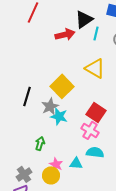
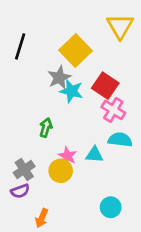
yellow triangle: (95, 68) -> (120, 26), turned 30
black line: (27, 96) -> (20, 46), moved
red square: (96, 112) -> (105, 86), moved

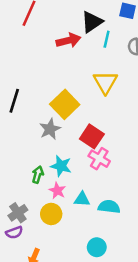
cyan star: (71, 91) -> (61, 166), moved
cyan semicircle: (120, 140) -> (109, 207), moved
pink star: (67, 156) -> (57, 191), moved

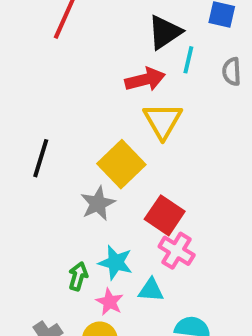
red arrow: (68, 40) -> (145, 79), moved
yellow triangle: (105, 82) -> (163, 121), moved
cyan triangle: (82, 199) -> (151, 290), moved

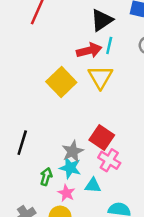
cyan line: (188, 60) -> (109, 45), moved
black line: (41, 158) -> (22, 143), moved
yellow square: (121, 164) -> (61, 82), moved
gray star: (98, 203) -> (73, 151), moved

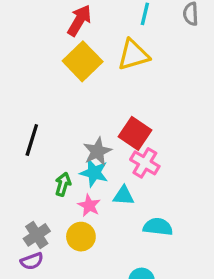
red arrow: (89, 50) -> (79, 20), moved, turned -45
yellow triangle: (100, 77) -> (133, 55), turned 44

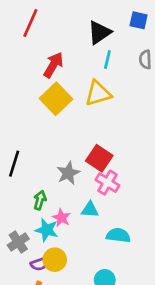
cyan star: (94, 173) -> (47, 230), moved
yellow circle: (81, 237) -> (55, 260), moved
purple semicircle: (32, 261) -> (40, 264), moved

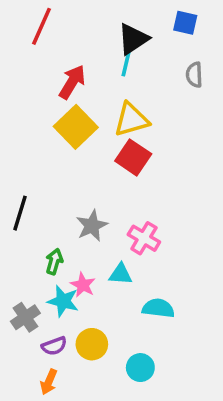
cyan line: (107, 60) -> (126, 64), moved
red square: (99, 158) -> (133, 157), moved
yellow circle: (55, 260) -> (92, 344), moved

